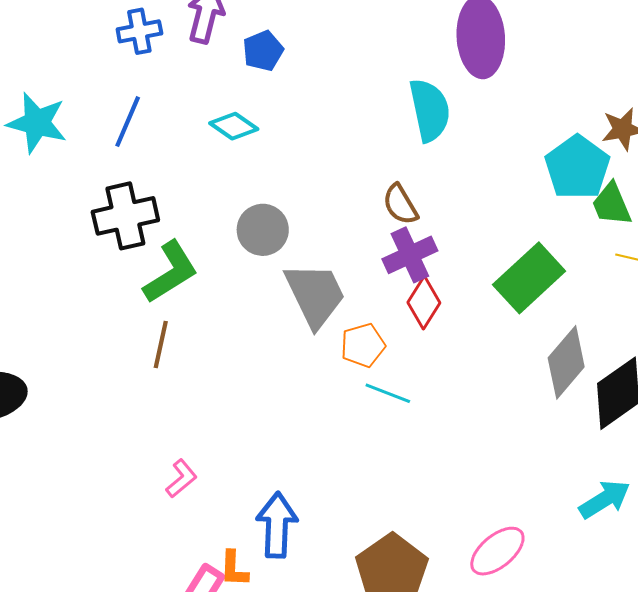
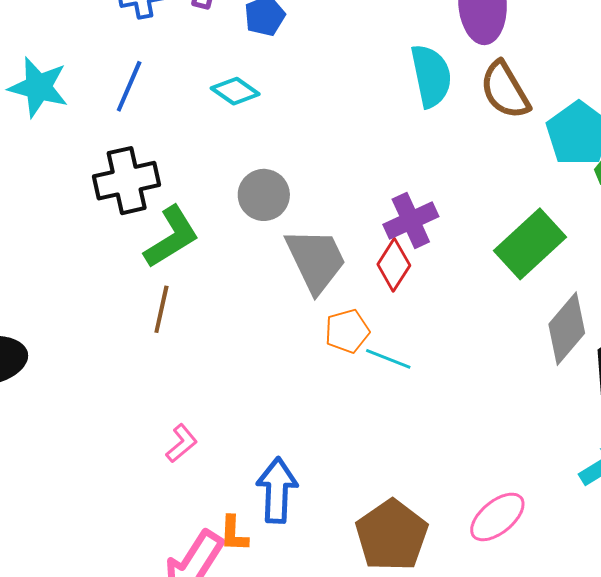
brown semicircle: (400, 205) -> (505, 90), moved, size x1.4
red diamond: (424, 303) -> (394, 265), moved
orange pentagon: (363, 345) -> (347, 331), moved

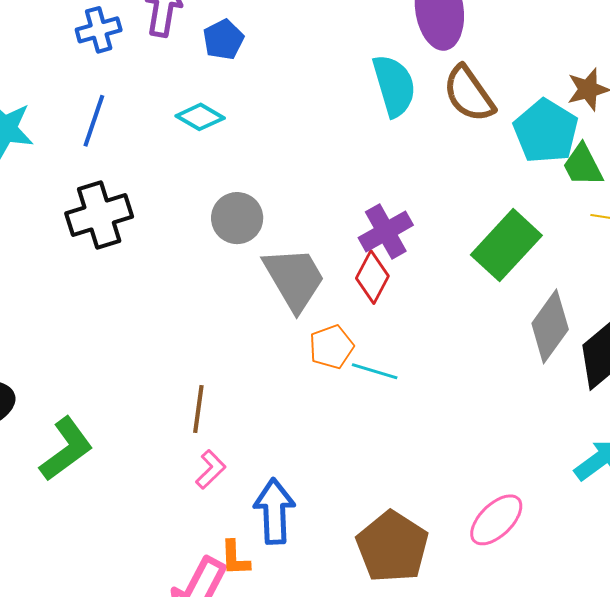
green L-shape: (172, 237) -> (66, 449), moved
brown line: (161, 309) -> (198, 409), moved
pink L-shape: (182, 443) -> (211, 469), moved

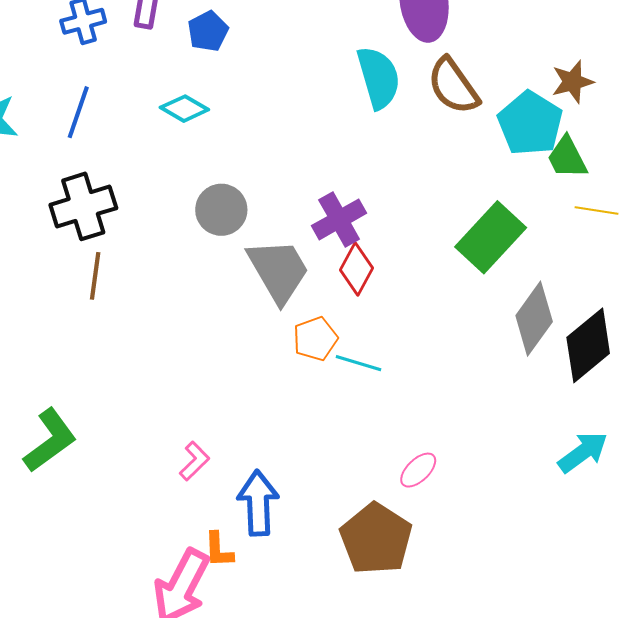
purple cross: (386, 231) -> (339, 219), moved
brown line: (198, 409) -> (95, 276), moved
pink ellipse: (496, 520) -> (418, 470), moved, size x0.7

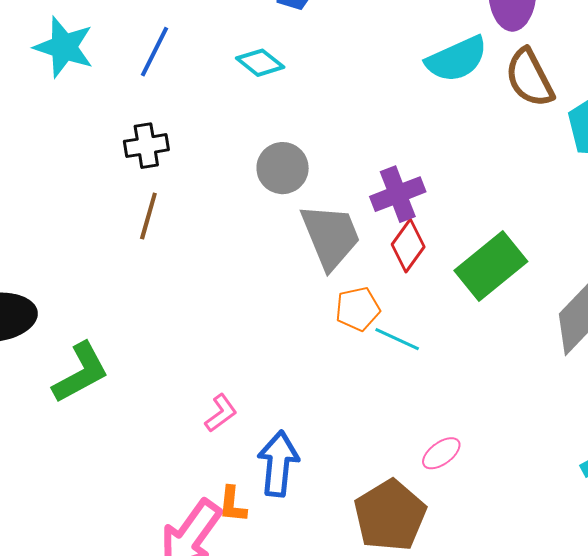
cyan semicircle: (379, 78) -> (457, 59), turned 74
black cross: (83, 206) -> (146, 146), size x0.7
green rectangle: (491, 237) -> (491, 266), moved

